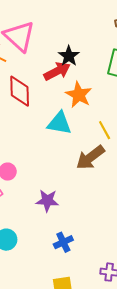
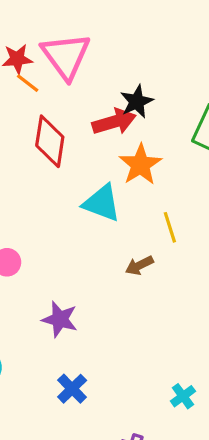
brown arrow: (90, 157) -> (139, 265), size x0.6
blue cross: (63, 242) -> (72, 389), turned -30

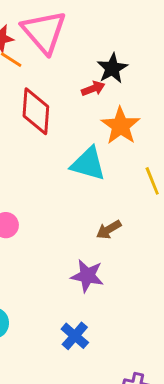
red arrow: (114, 122) -> (93, 89), size x0.6
brown arrow: (139, 265) -> (109, 230), moved
purple star: (60, 319) -> (87, 276), moved

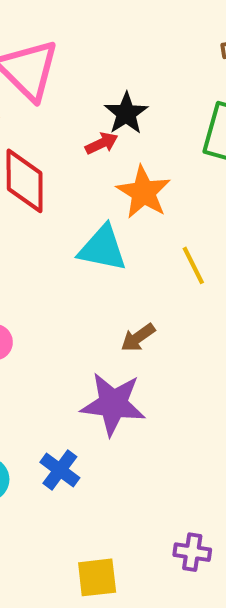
purple star: (87, 276) -> (113, 404), size x1.4
blue cross: (75, 336) -> (60, 470), moved

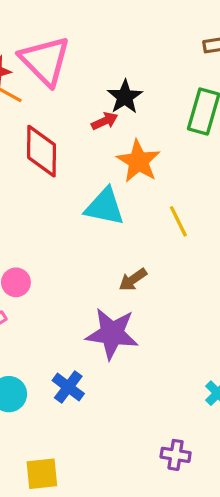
yellow square: (97, 577) -> (42, 474), moved

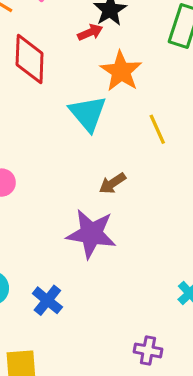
cyan triangle: (105, 207) -> (88, 113), turned 36
blue cross: (68, 387) -> (47, 300), moved

